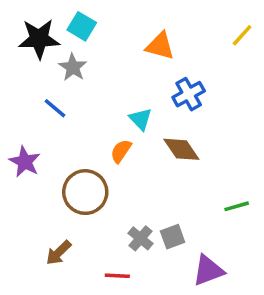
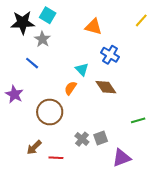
blue cross: (189, 94) -> (110, 55), turned -30
red line: (117, 276) -> (56, 158), moved

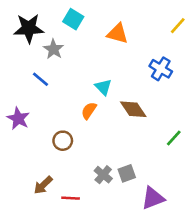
cyan square: (48, 15) -> (73, 19), moved
blue cross: (110, 55) -> (161, 69), moved
brown circle: (50, 112) -> (63, 141), size x0.6
green line: (138, 120) -> (174, 138), moved, turned -32

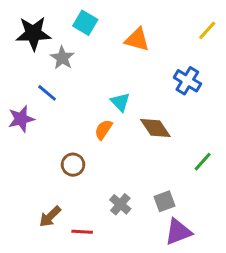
purple star: (18, 118) -> (21, 119), moved, turned 30
gray square: (127, 173) -> (165, 201), moved

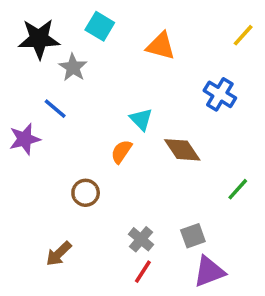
red line: (82, 232) -> (143, 272), moved, turned -60

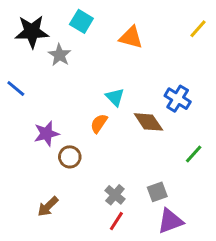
blue cross: (220, 94) -> (178, 99), moved
blue line: (55, 109) -> (16, 88), moved
purple star: (25, 139) -> (46, 134), moved

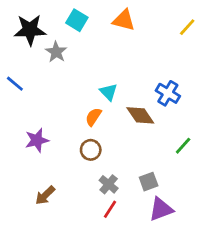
orange triangle: (131, 37) -> (124, 20), moved
purple star: (46, 134) -> (37, 140), moved
brown circle: (70, 157) -> (91, 150), moved

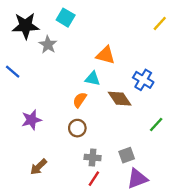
orange triangle: (124, 20) -> (106, 55), moved
cyan triangle: (109, 92) -> (93, 79), turned -35
gray cross: (109, 184) -> (93, 157), turned -35

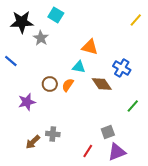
brown circle: (77, 128) -> (50, 84), moved
gray cross: (93, 157) -> (53, 134), moved
red line: (94, 179) -> (88, 151), moved

